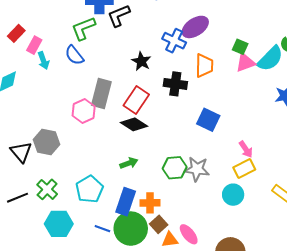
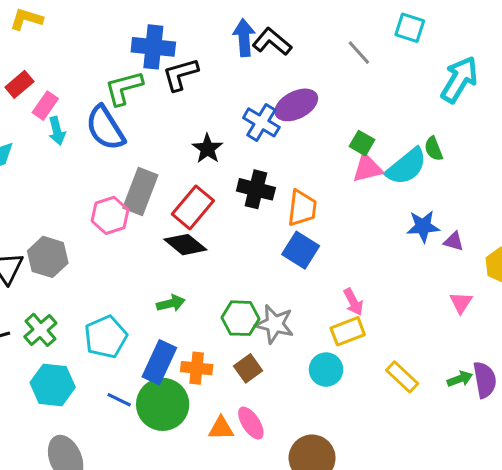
blue semicircle: (74, 55) -> (105, 128), size x1.4
orange trapezoid: (204, 66) -> (302, 208), moved
brown square: (159, 224) -> (248, 368), moved

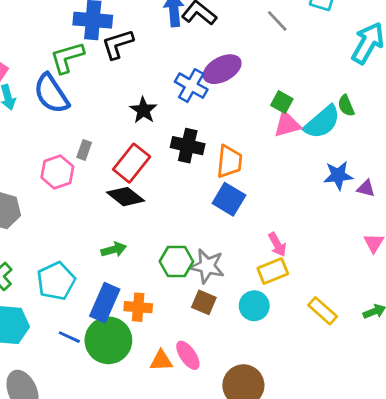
gray rectangle: (140, 192) -> (84, 150), size x0.5
brown square: (248, 368) -> (204, 302), moved, turned -30

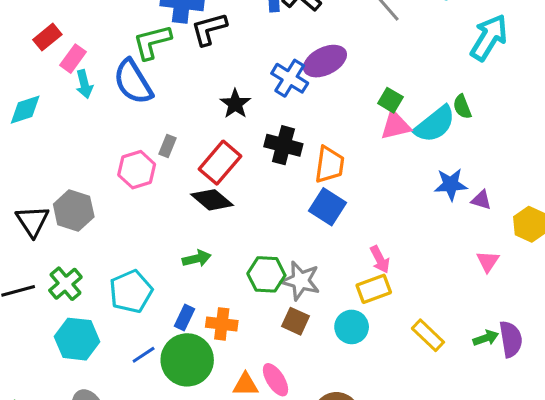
blue rectangle: (105, 303) -> (184, 318), size x0.6
blue line: (69, 337) -> (144, 355), turned -60

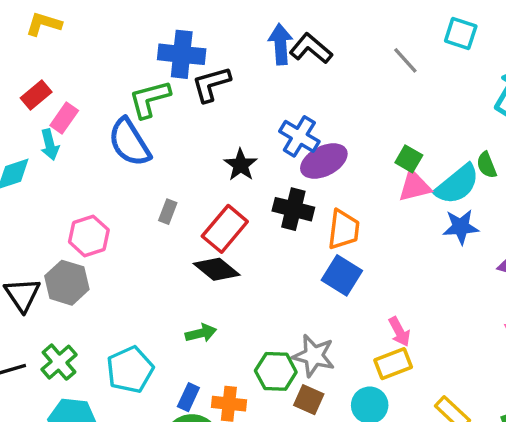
purple ellipse: (325, 61) -> (324, 161), moved
cyan arrow: (84, 84) -> (50, 145), moved
pink hexagon: (137, 170) -> (89, 236), moved
blue star: (451, 184) -> (461, 227), moved
green hexagon: (266, 274) -> (276, 371), moved

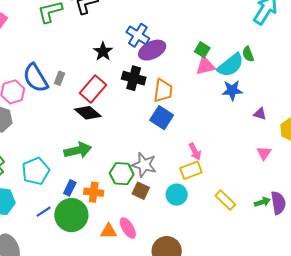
blue semicircle: (129, 142) -> (36, 78), moved
green arrow: (201, 333) -> (78, 150), size x1.5

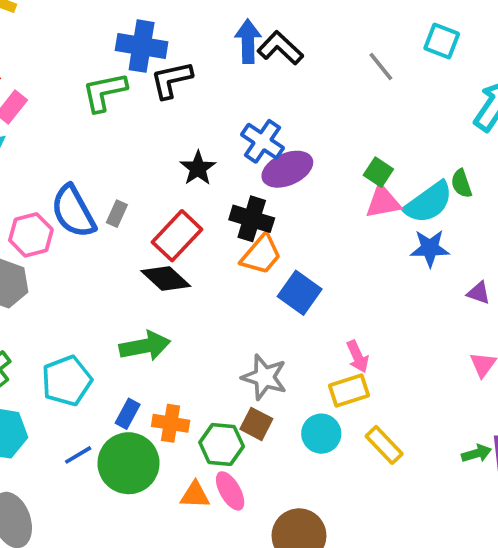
orange trapezoid: (163, 91) -> (261, 254), moved, turned 30
green hexagon: (122, 174) -> (222, 444), moved
yellow rectangle: (225, 200) -> (384, 445), moved

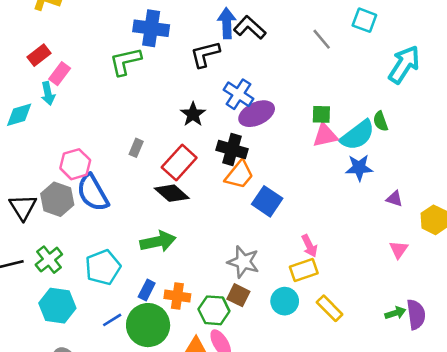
black L-shape: (171, 80) -> (205, 54), moved
green square: (378, 172) -> (321, 114), turned -30
blue semicircle: (73, 211) -> (93, 193), moved

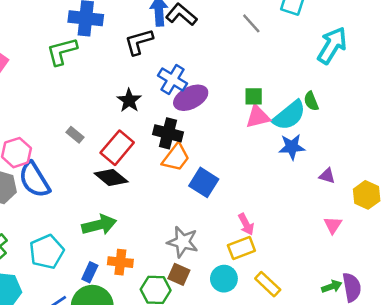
gray rectangle: (136, 148) -> (75, 135), turned -72
orange cross: (177, 296) -> (120, 262), moved

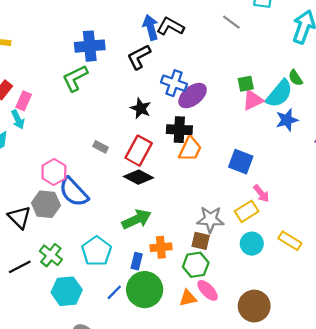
blue square: (204, 182) -> (241, 162), moved
yellow rectangle: (241, 248) -> (247, 211), moved
brown square: (179, 274) -> (201, 241), moved

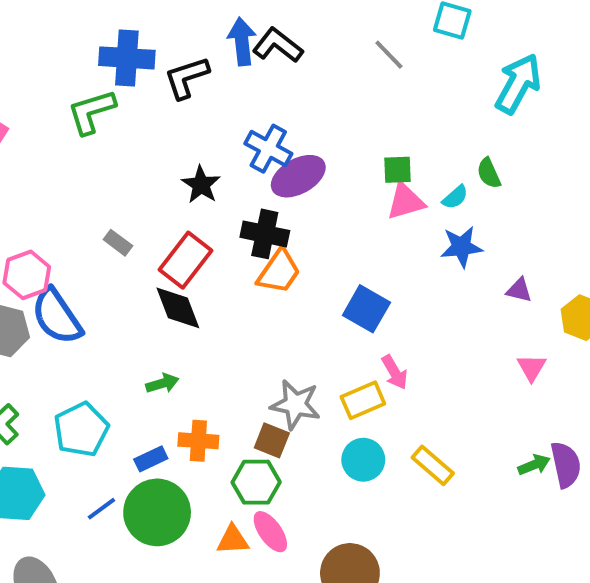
black L-shape: (139, 57) -> (187, 78), moved
cyan semicircle: (279, 94) -> (455, 197), size x0.5
black diamond: (139, 177) -> (178, 308), turned 32
green arrow: (137, 219) -> (162, 383), size x0.6
blue rectangle: (137, 261) -> (151, 459), turned 42

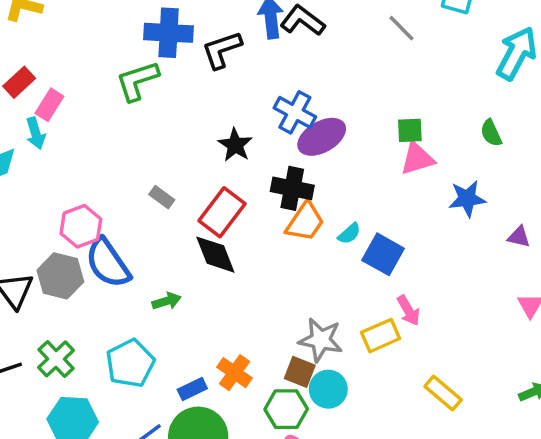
cyan semicircle: (455, 197) -> (349, 234), moved
green arrow: (162, 383) -> (167, 301), moved
orange cross: (198, 441) -> (234, 373), turned 32
cyan circle: (363, 460) -> (328, 389), moved

